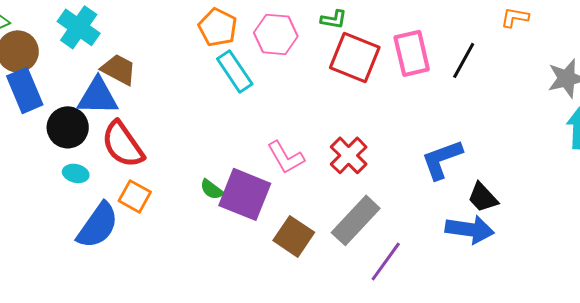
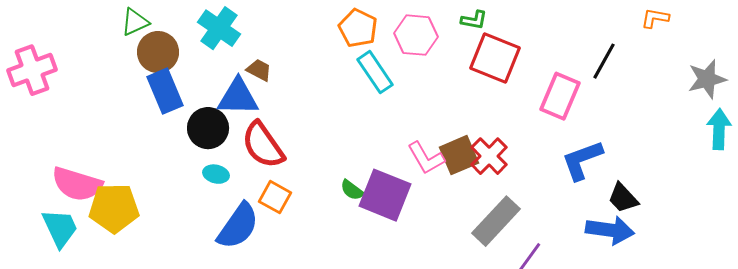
pink rectangle: (412, 53) -> (560, 96), moved, turned 36
brown trapezoid: (119, 69) -> (259, 70), size x0.7
brown square: (294, 236) -> (459, 155), moved, turned 33

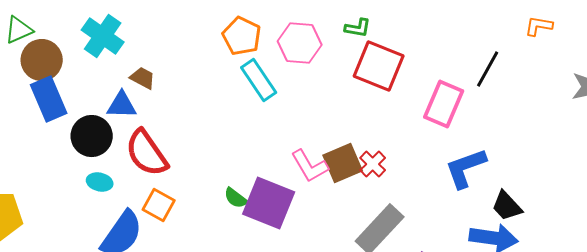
blue triangle: (238, 97) -> (122, 105), size x0.7
red cross: (489, 156) -> (373, 164), size x0.7

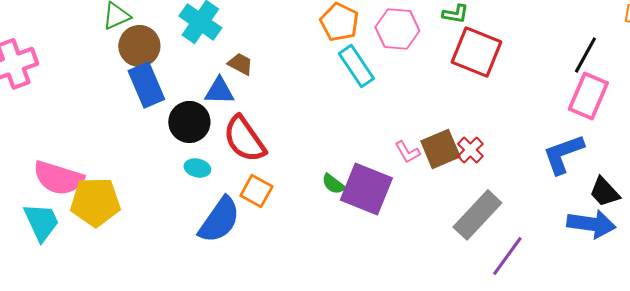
pink rectangle: (444, 104) -> (588, 96), moved
pink L-shape: (310, 166) -> (407, 152), size x0.7

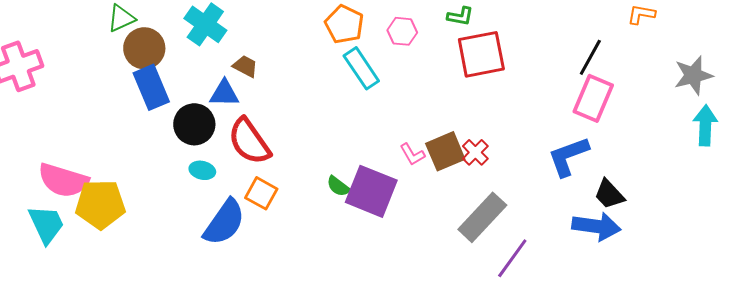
pink hexagon: (397, 29) -> (402, 31), size x0.7
red square: (476, 52) -> (481, 54), turned -33

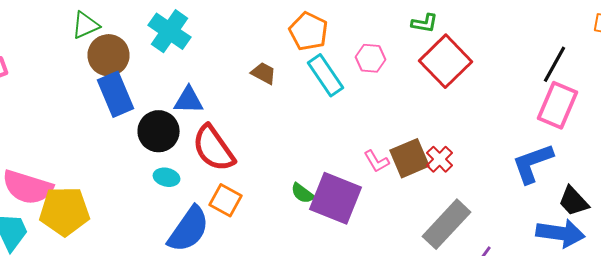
pink hexagon: (402, 31) -> (370, 58), moved
red square: (481, 54) -> (446, 61), turned -33
brown trapezoid: (245, 66) -> (264, 73), moved

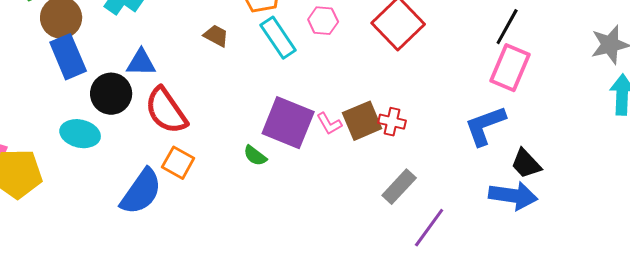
red cross: (440, 159) -> (392, 122), turned -32
cyan ellipse: (166, 177) -> (80, 134), moved, size x1.5
purple square: (336, 198) -> (288, 123), moved
gray rectangle: (446, 224) -> (399, 187), size x0.7

